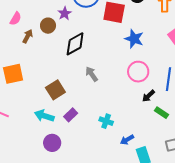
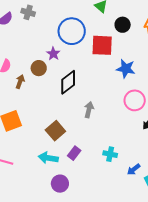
gray arrow: (92, 74) -> (89, 110), turned 56

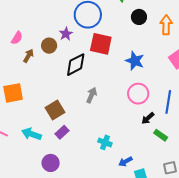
red square: (102, 45) -> (101, 44), moved
purple rectangle: (74, 153) -> (62, 132), moved
cyan arrow: (48, 158) -> (31, 134), moved

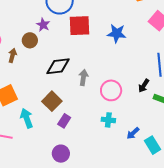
black diamond: (76, 65) -> (58, 66), moved, turned 35
pink circle: (138, 94) -> (111, 90), moved
cyan arrow: (31, 134) -> (27, 118), moved, turned 66

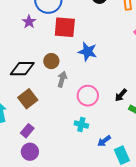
blue star: (117, 33) -> (87, 52), moved
brown circle: (30, 40) -> (51, 61), moved
black diamond: (58, 66) -> (22, 69), moved
purple rectangle: (64, 121) -> (27, 131), moved

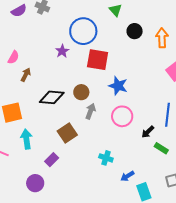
pink circle: (88, 96) -> (122, 116), moved
brown square: (28, 99) -> (67, 133), moved
purple circle: (30, 152) -> (35, 183), moved

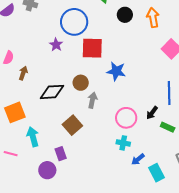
pink circle: (122, 116) -> (126, 118), moved
cyan cross: (106, 158) -> (123, 143), moved
purple rectangle: (52, 160) -> (61, 154), turned -56
purple circle: (35, 183) -> (47, 170), moved

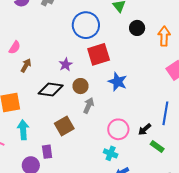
purple star: (56, 45) -> (66, 64), moved
red square: (92, 48) -> (99, 54), turned -30

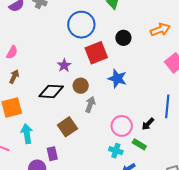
black circle: (137, 28) -> (123, 38), moved
orange arrow: (164, 36) -> (160, 30), turned 72
brown arrow: (26, 65) -> (14, 77), moved
green rectangle: (157, 146) -> (139, 144), moved

